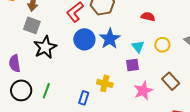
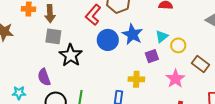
yellow circle: (162, 45) -> (178, 45), moved
cyan triangle: (138, 47) -> (162, 36), turned 40
purple square: (132, 65) -> (152, 56), moved

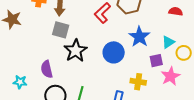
blue circle: (108, 40) -> (114, 52), moved
pink star: (175, 79) -> (170, 76), moved

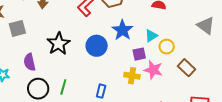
gray square: (61, 30) -> (17, 28), moved, turned -30
pink star: (170, 76) -> (153, 70), turned -30
yellow cross: (138, 82) -> (132, 76), moved

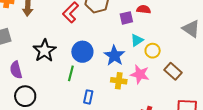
blue star: (122, 30) -> (114, 56), moved
purple square: (139, 54) -> (126, 18), moved
green line: (63, 87) -> (71, 73), moved

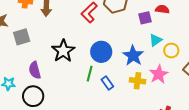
pink star: (140, 74) -> (159, 74), turned 30
black circle: (25, 96) -> (33, 96), moved
blue rectangle: (88, 97) -> (107, 83), moved, turned -48

